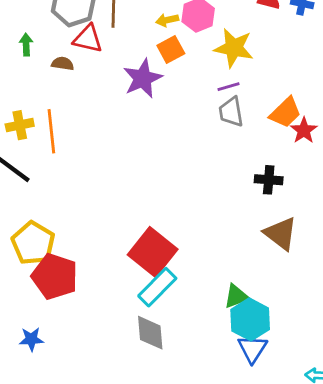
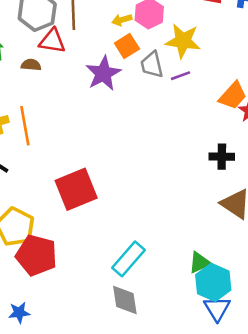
gray trapezoid: (231, 112) -> (152, 65), moved
red square: (153, 252) -> (76, 189), moved, turned 33

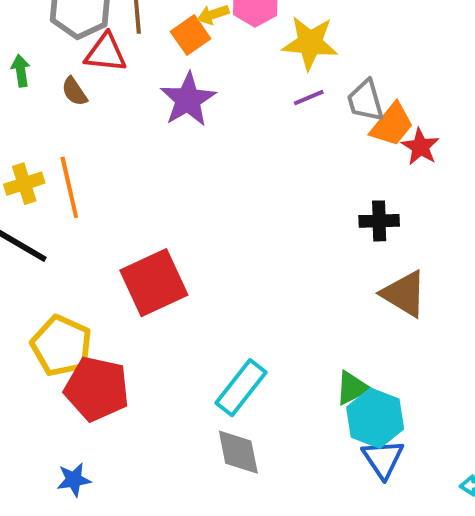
orange square: (127, 46) -> (191, 35), moved
brown semicircle: (31, 65) -> (74, 91), turned -126
gray trapezoid: (152, 65) -> (365, 101), moved

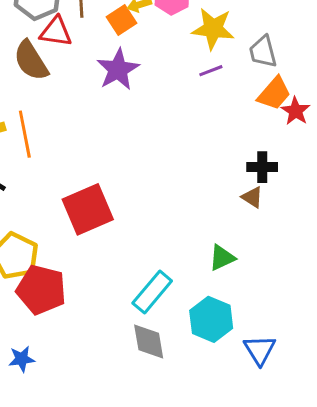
brown semicircle: (74, 91) -> (31, 61), size x1.8
gray trapezoid: (365, 101) -> (263, 52), moved
brown triangle: (404, 294) -> (252, 197), moved, size x0.6
green triangle: (352, 388) -> (222, 258), moved
cyan hexagon: (375, 418) -> (211, 319), moved

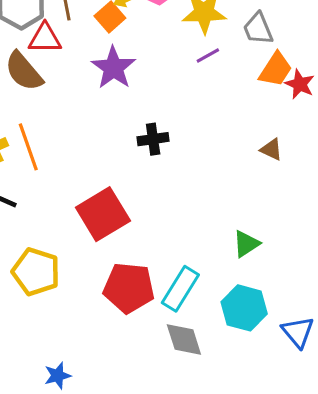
black cross: (262, 167) -> (153, 139), moved
brown triangle: (252, 197) -> (271, 149), moved
red pentagon: (41, 290) -> (129, 288), moved

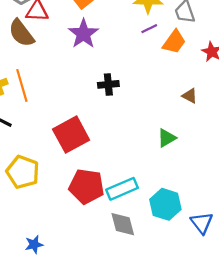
orange trapezoid: (276, 69) -> (174, 42), moved
green triangle: (246, 244) -> (167, 138), moved
cyan rectangle: (180, 289) -> (122, 189), turned 32

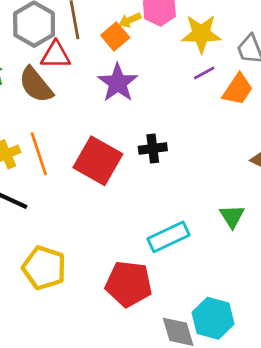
red square: (71, 135) -> (98, 161), moved, turned -30
green triangle: (167, 138) -> (232, 216), turned -30
cyan rectangle: (122, 189) -> (169, 237), moved
cyan hexagon: (165, 204) -> (213, 318), moved

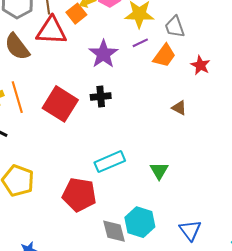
red triangle: (56, 55) -> (51, 31), moved, size x1.4
purple star: (118, 83) -> (103, 54), moved
green triangle: (232, 216) -> (159, 171), moved

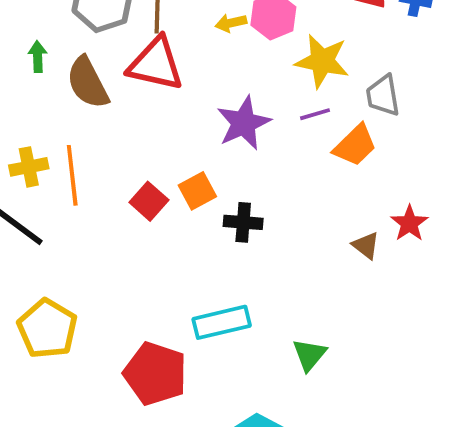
orange square: (76, 14) -> (197, 191), moved
red star: (200, 65) -> (409, 223), moved
black cross: (101, 97) -> (243, 222), moved
red square: (60, 104) -> (149, 201), size x0.6

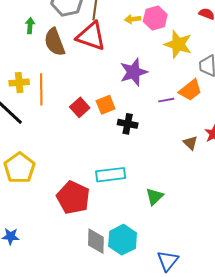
purple line: (315, 114) -> (166, 100), moved

